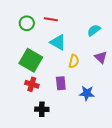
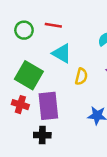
purple rectangle: (61, 83) -> (48, 106), moved, size x1.6
red cross: (32, 84) -> (20, 105), moved

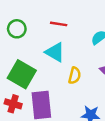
red line: (53, 25) -> (59, 24), moved

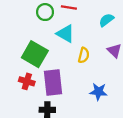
green circle: (17, 29) -> (45, 12), moved

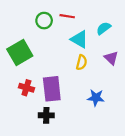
cyan triangle: (65, 34) -> (79, 39), moved
green square: (35, 54) -> (20, 52), moved, turned 30

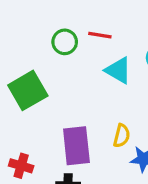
yellow semicircle: (82, 62) -> (122, 136), moved
red cross: (26, 88) -> (21, 166), moved

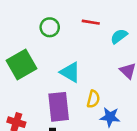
red line: (100, 35) -> (91, 22), moved
cyan triangle: (118, 70) -> (70, 72), moved

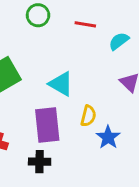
green circle: (50, 27) -> (38, 15), moved
blue star: (110, 117) -> (108, 137), turned 30

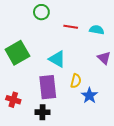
red line: (85, 24) -> (71, 27), moved
cyan semicircle: (119, 41) -> (97, 30), turned 48

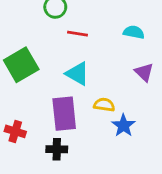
red line: (71, 27) -> (77, 34), moved
yellow semicircle: (76, 81) -> (104, 105), turned -96

